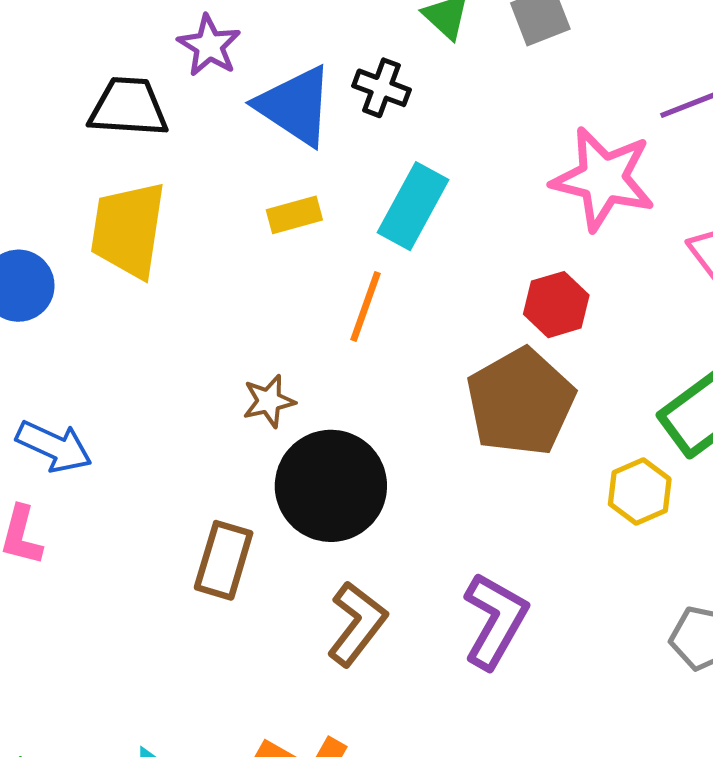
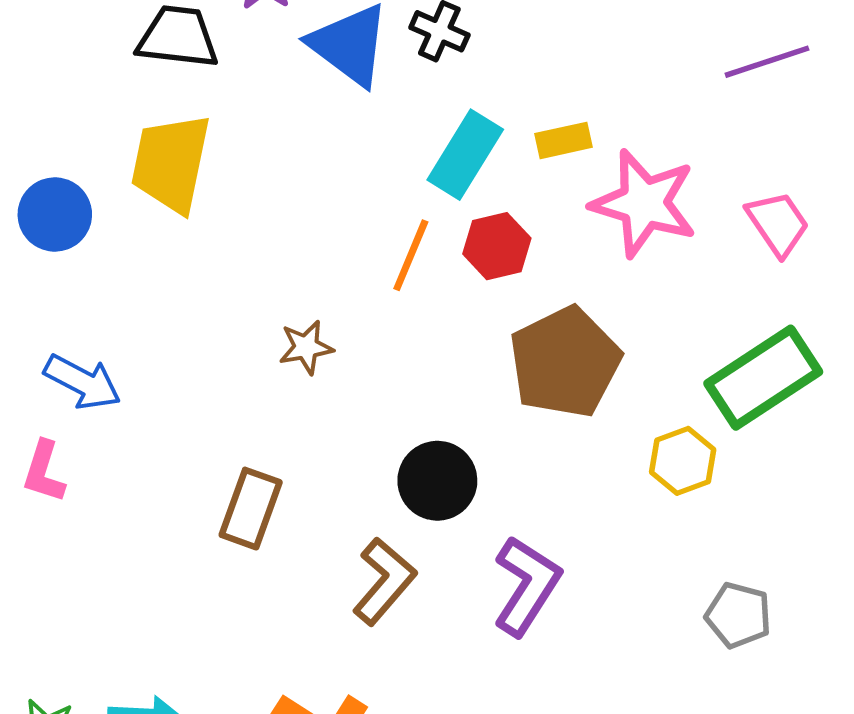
pink star: (603, 179) -> (644, 203), moved
yellow rectangle: (294, 215) -> (563, 140), moved
red hexagon: (556, 305) -> (497, 246), moved
black circle: (331, 486) -> (437, 481), moved, size x0.7

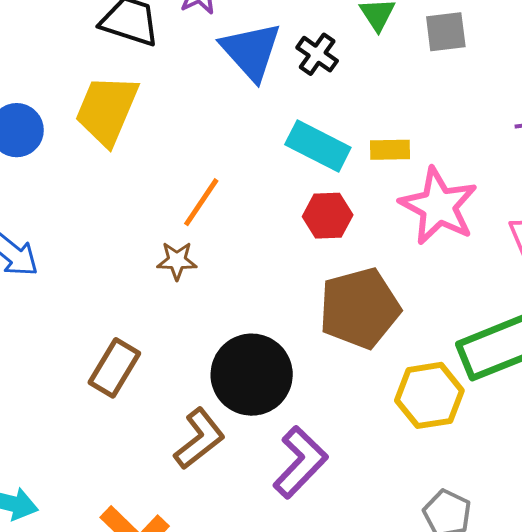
cyan rectangle: (465, 155) -> (318, 146), turned 74
orange line: (411, 255) -> (201, 202), moved
yellow hexagon: (683, 461) -> (429, 395), size x1.4
black circle: (437, 481) -> (252, 375), size x1.4

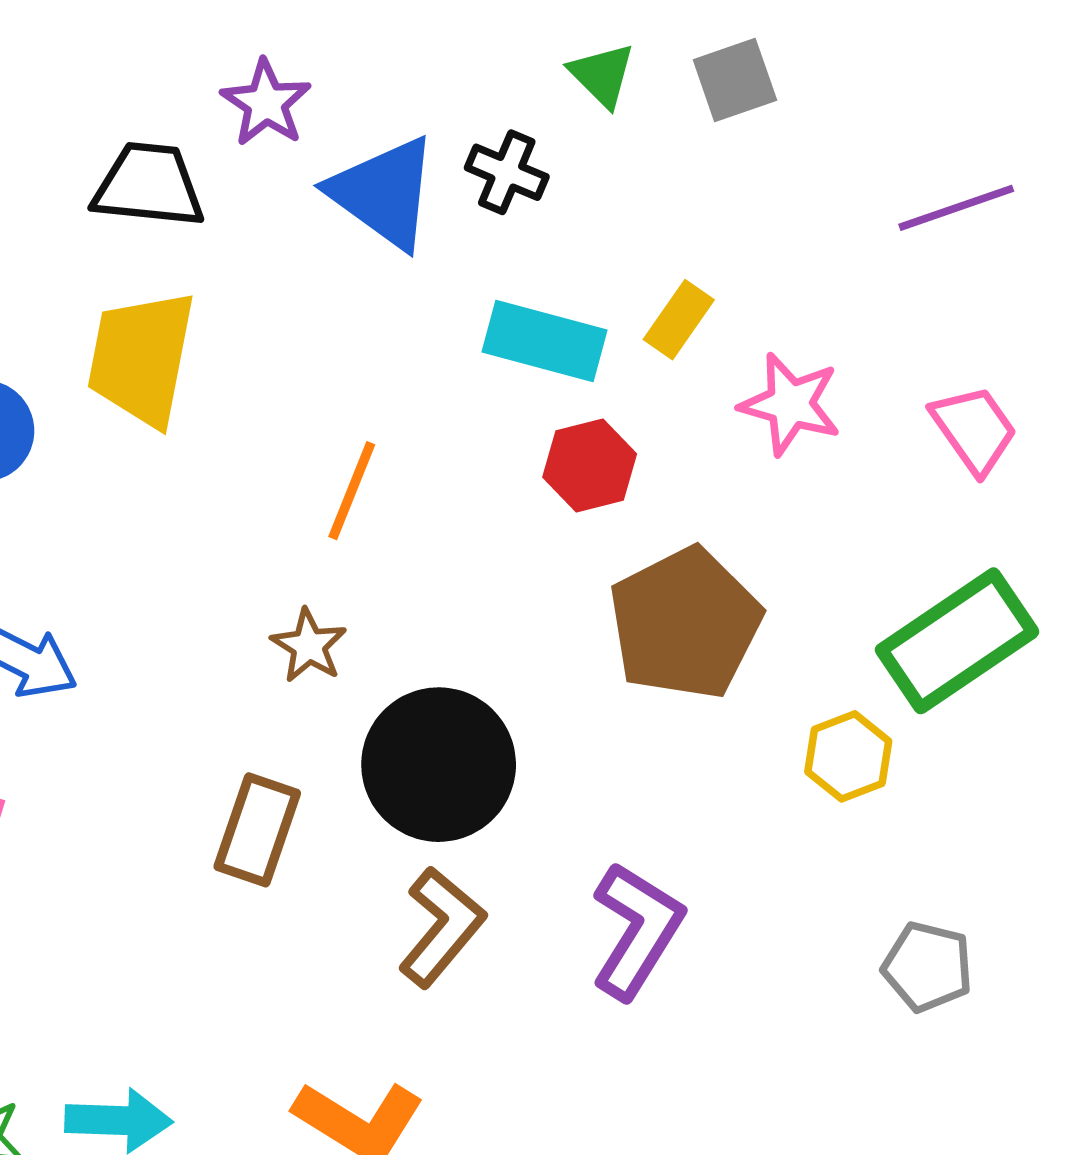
yellow rectangle: (390, 150) -> (679, 320), turned -42
pink star: (439, 206) -> (790, 404), size x0.7
brown star: (177, 261) -> (309, 646), moved, turned -30
black circle: (252, 375) -> (439, 765), moved
yellow hexagon: (429, 395) -> (848, 756), size x0.7

